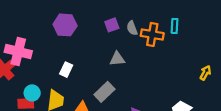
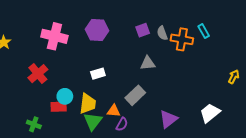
cyan rectangle: (175, 26) -> (204, 31), turned -32
pink cross: (18, 52) -> (54, 36), moved
white rectangle: (66, 70) -> (98, 74), turned 48

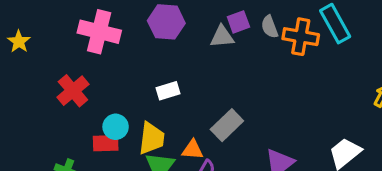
cyan rectangle: (204, 31) -> (335, 24), size x1.6
gray triangle: (148, 63) -> (222, 37), moved

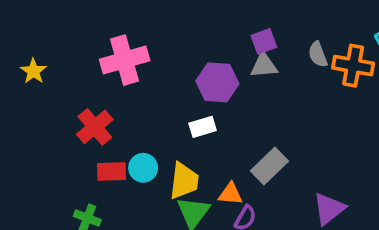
purple hexagon: (166, 22) -> (217, 82), moved
purple square: (238, 22) -> (264, 41), moved
pink cross: (99, 32) -> (125, 60), turned -30
red rectangle: (106, 143) -> (112, 172), moved

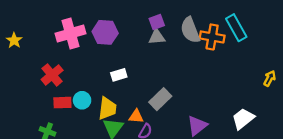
gray semicircle: (318, 54) -> (190, 30), size x1.6
purple hexagon: (217, 82) -> (105, 32), moved

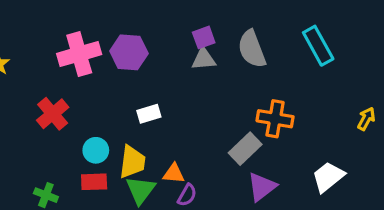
orange cross: (212, 37) -> (275, 119), moved
gray rectangle: (160, 99) -> (245, 149), moved
red rectangle: (62, 103) -> (94, 182), moved

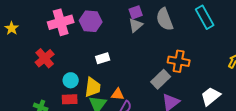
gray triangle: (204, 59) -> (136, 25), turned -35

